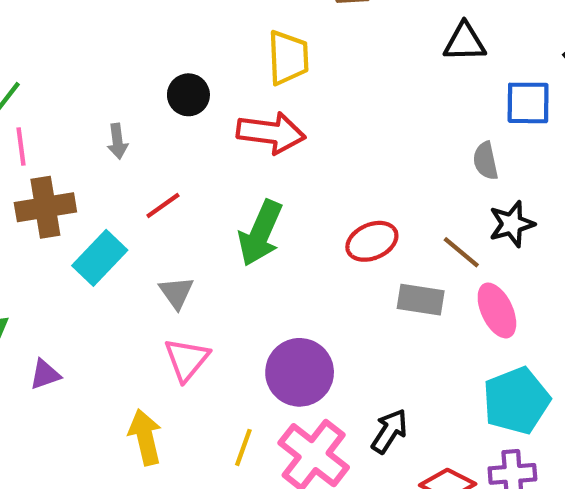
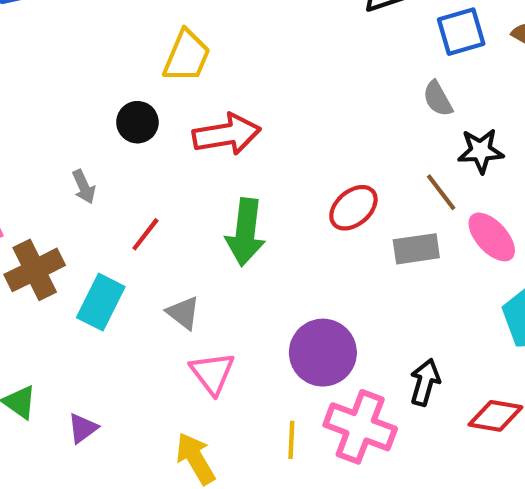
yellow trapezoid: (288, 58) -> (187, 56), moved, turned 42
black star: (512, 224) -> (481, 151), turned 30
brown line: (461, 252) -> (441, 192), turned 30

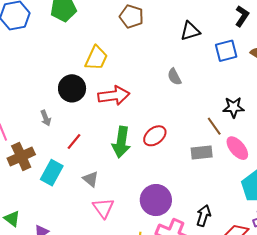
gray semicircle: (438, 99) -> (174, 77), moved
black circle: (137, 122) -> (72, 88), size x1.4
red ellipse: (353, 208) -> (155, 136), moved

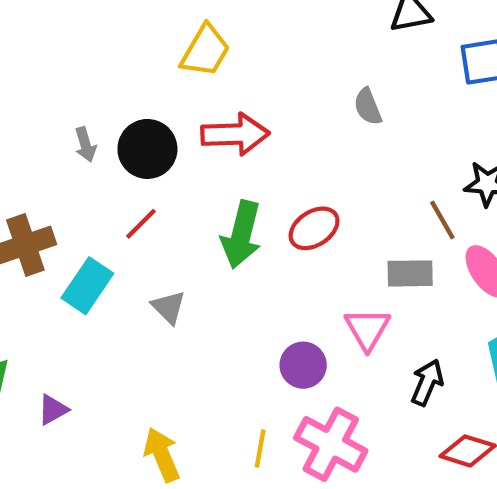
black circle: (72, 88) -> (147, 149), moved
gray arrow: (46, 118) -> (85, 145), moved
purple circle: (156, 200) -> (303, 365), size x0.7
pink triangle: (103, 208) -> (367, 329), moved
black arrow: (204, 216) -> (427, 382), moved

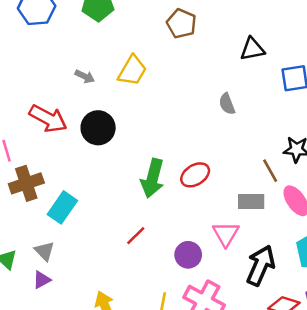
red arrow: (235, 134) -> (48, 119), moved, turned 30
gray arrow: (85, 145) -> (85, 76), moved, turned -48
red line: (141, 224) -> (136, 236), moved
gray triangle: (169, 307) -> (44, 251), moved
black arrow: (427, 382) -> (261, 265), size x1.5

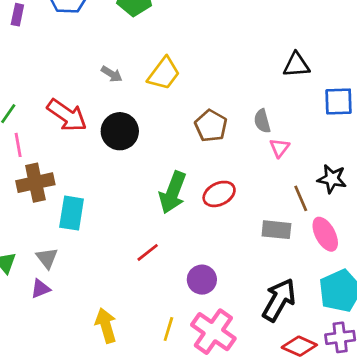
brown pentagon: (181, 24) -> (211, 126), moved
cyan rectangle: (62, 207) -> (72, 213), turned -32
pink triangle: (226, 234) -> (279, 148), moved, size x0.7

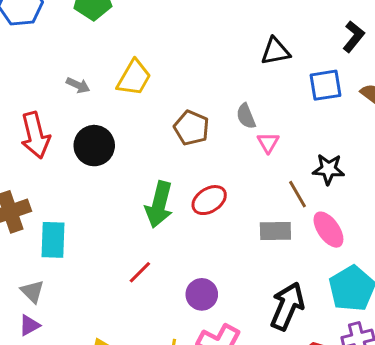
red arrow: (67, 115) -> (35, 135), turned 48

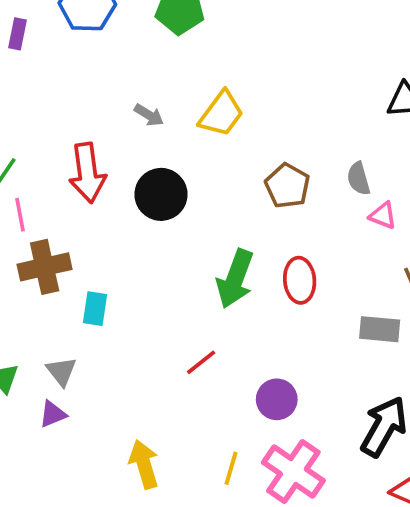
pink triangle: (268, 143) -> (383, 215), turned -45
red ellipse: (209, 200) -> (300, 280), turned -68
cyan rectangle: (53, 240) -> (95, 309), size x0.7

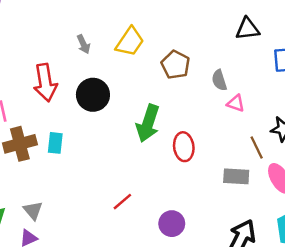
gray arrow: (149, 115) -> (83, 44), turned 36
brown pentagon: (287, 186) -> (175, 65), moved
green arrow: (235, 279) -> (148, 123), moved
cyan rectangle: (95, 309) -> (55, 143), moved

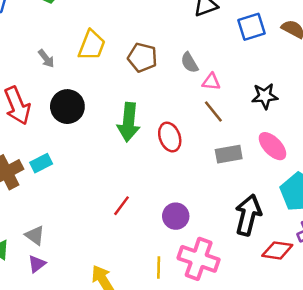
cyan rectangle: (55, 143) -> (41, 163), turned 70
brown line: (257, 147) -> (213, 111), moved

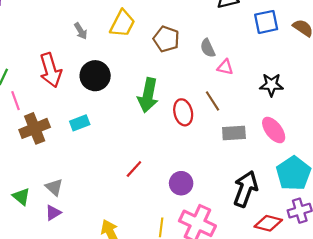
brown line: (213, 111) -> (212, 101), moved
cyan rectangle: (41, 163) -> (80, 123), moved

